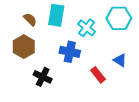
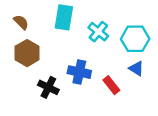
cyan hexagon: (119, 18) -> (135, 39), moved
brown semicircle: (30, 19) -> (21, 22), moved
blue cross: (70, 52) -> (79, 72), moved

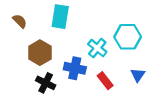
cyan cross: (98, 32) -> (97, 48), moved
brown hexagon: (27, 53) -> (40, 53), moved
blue triangle: (136, 68) -> (138, 75), moved, turned 32

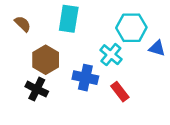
cyan hexagon: (128, 37) -> (131, 28), moved
blue triangle: (138, 75) -> (157, 48), moved, turned -48
black cross: (46, 83) -> (37, 89), moved

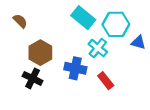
cyan rectangle: (69, 19) -> (83, 18), moved, turned -60

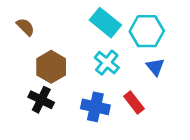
blue triangle: (138, 42) -> (155, 67), moved, turned 35
cyan cross: (98, 48) -> (107, 63), moved
blue cross: (75, 68) -> (95, 107), moved

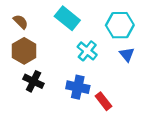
cyan rectangle: (105, 23) -> (67, 18), moved
brown hexagon: (51, 67) -> (24, 51), moved
red rectangle: (134, 103) -> (104, 101), moved

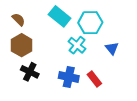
cyan hexagon: (120, 25) -> (90, 23), moved
red rectangle: (104, 101) -> (94, 79), moved

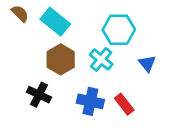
cyan rectangle: (60, 16) -> (55, 22), moved
brown semicircle: (18, 19) -> (20, 13), moved
brown hexagon: (22, 45) -> (61, 59), moved

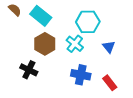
blue cross: (90, 101) -> (81, 75), moved
red rectangle: (124, 104) -> (110, 83), moved

